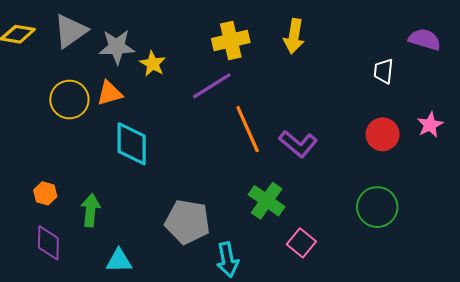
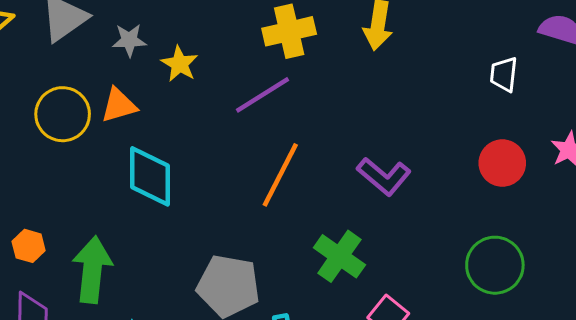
gray star: (117, 47) -> (129, 40), size x0.7
orange line: (248, 129) -> (280, 175), moved, turned 51
green arrow: (91, 210) -> (92, 270), size x1.4

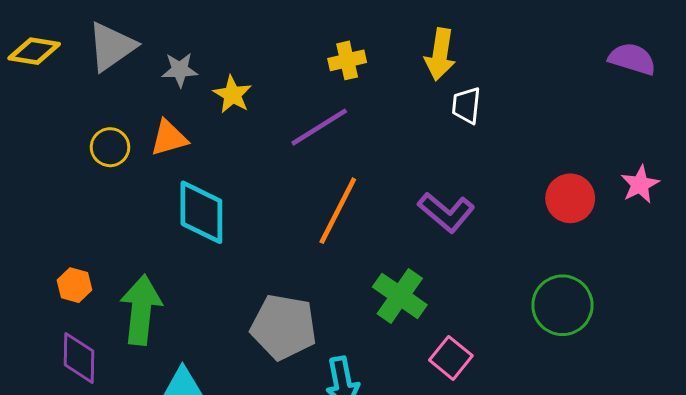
yellow cross: (289, 31) -> (347, 60), size x0.7
white trapezoid: (504, 74) -> (466, 105), moved
yellow circle: (63, 114) -> (110, 147), size x0.7

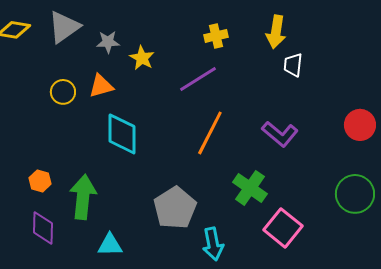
gray pentagon: (284, 327) -> (175, 208), turned 30
pink square: (451, 358) -> (283, 228), size x1.4

